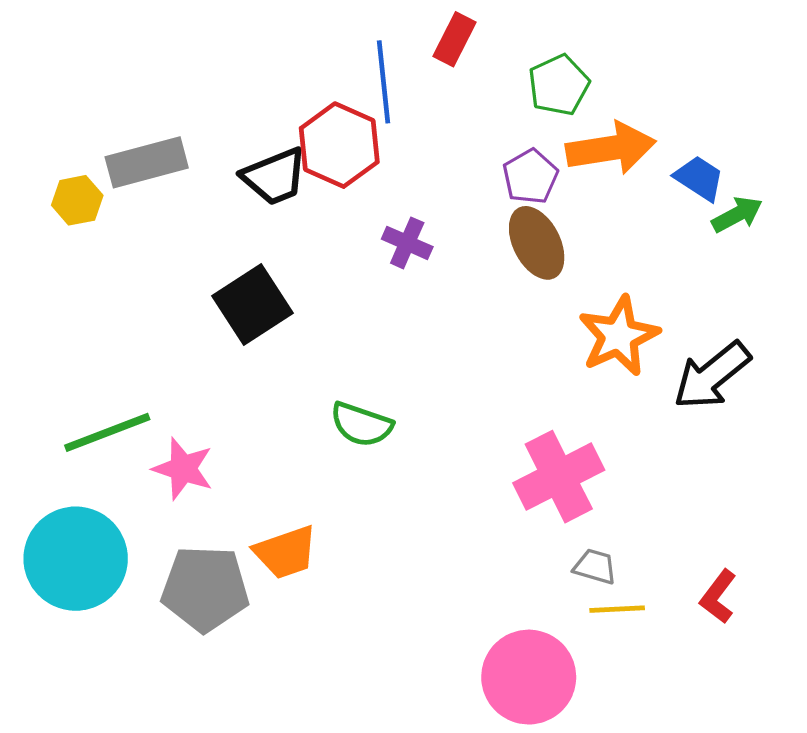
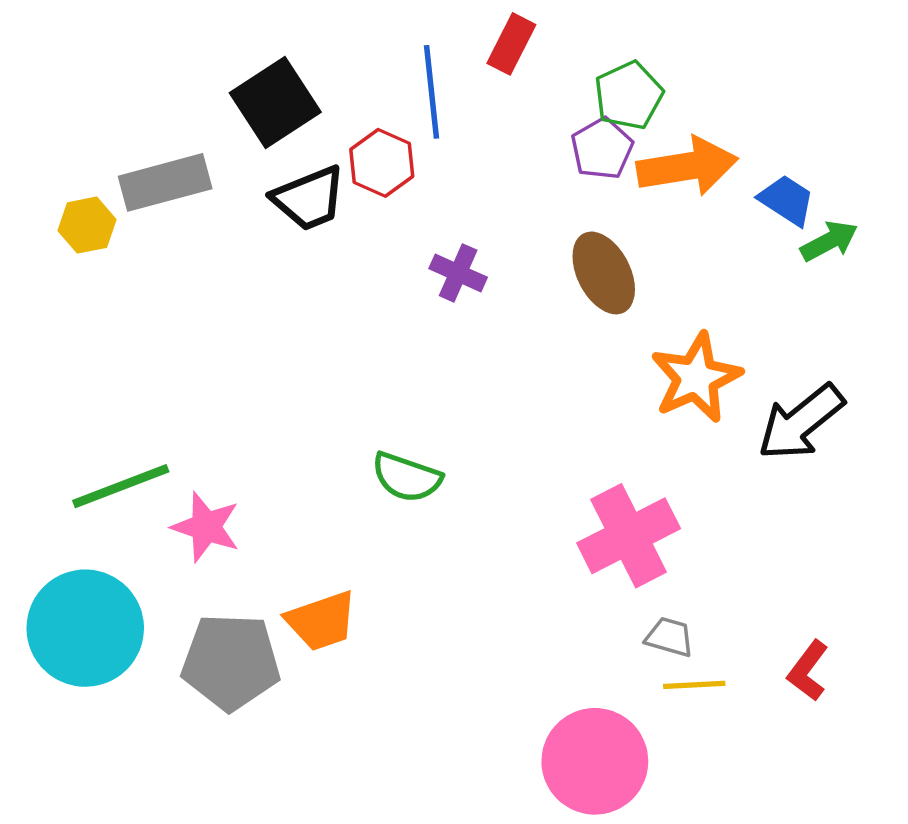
red hexagon: (339, 145) -> (382, 163), size x0.7
purple pentagon: (530, 177) -> (602, 149), moved
black square: (252, 304) -> (275, 103), moved

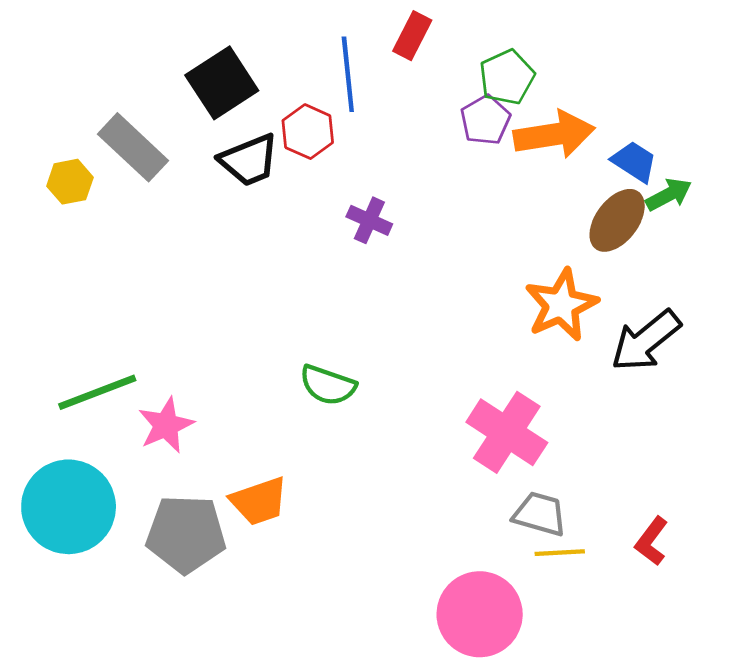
gray rectangle: (165, 182) -> (133, 147), turned 58
brown ellipse: (604, 273) -> (617, 220), moved, turned 64
pink star: (206, 527) -> (166, 425), turned 30
pink cross: (629, 536) -> (507, 432), turned -30
gray trapezoid: (669, 637) -> (540, 514), size x1.4

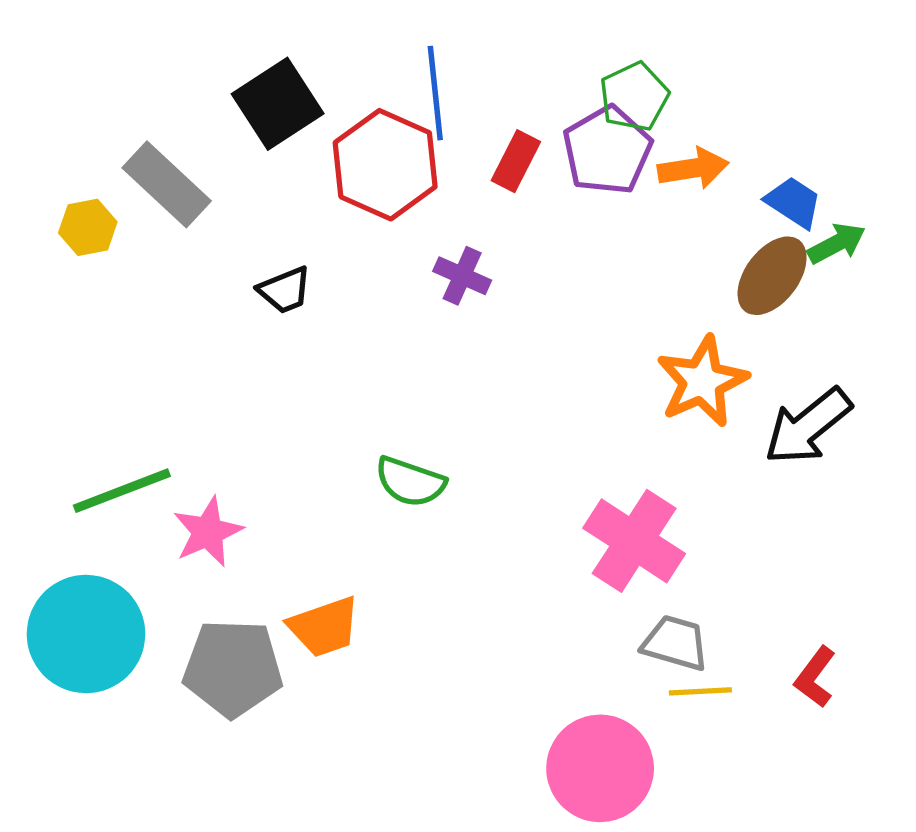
red rectangle: (412, 36) -> (516, 161), moved
purple pentagon: (485, 120) -> (607, 150), size x1.4
red hexagon: (308, 132) -> (385, 165), size x1.6
orange arrow: (554, 134) -> (693, 168), size x0.7
black trapezoid: (249, 160) -> (285, 290), moved, size x0.7

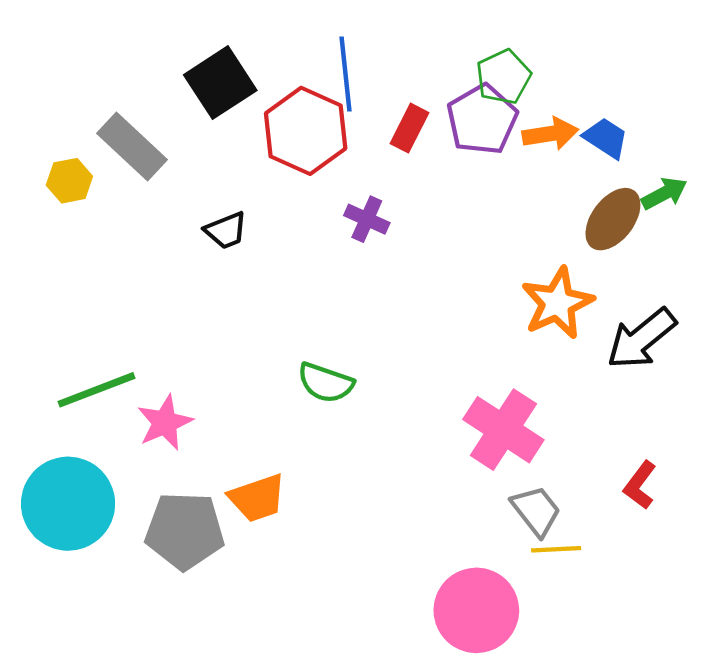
blue trapezoid: (794, 202) -> (606, 138), moved
gray trapezoid: (675, 643) -> (536, 511), turned 36
red L-shape: (815, 677) -> (640, 485), moved

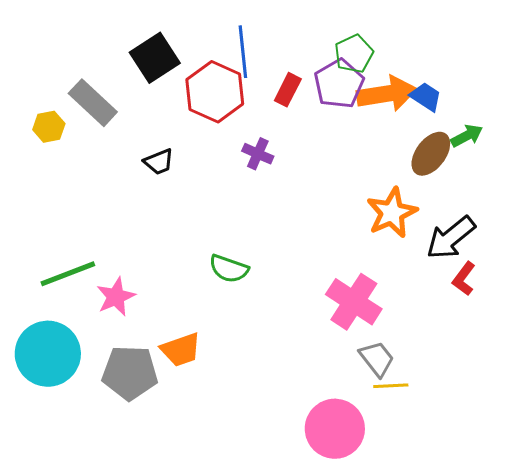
orange arrow: (550, 134) -> (387, 94), size x1.5
red L-shape: (640, 485) -> (464, 279), moved

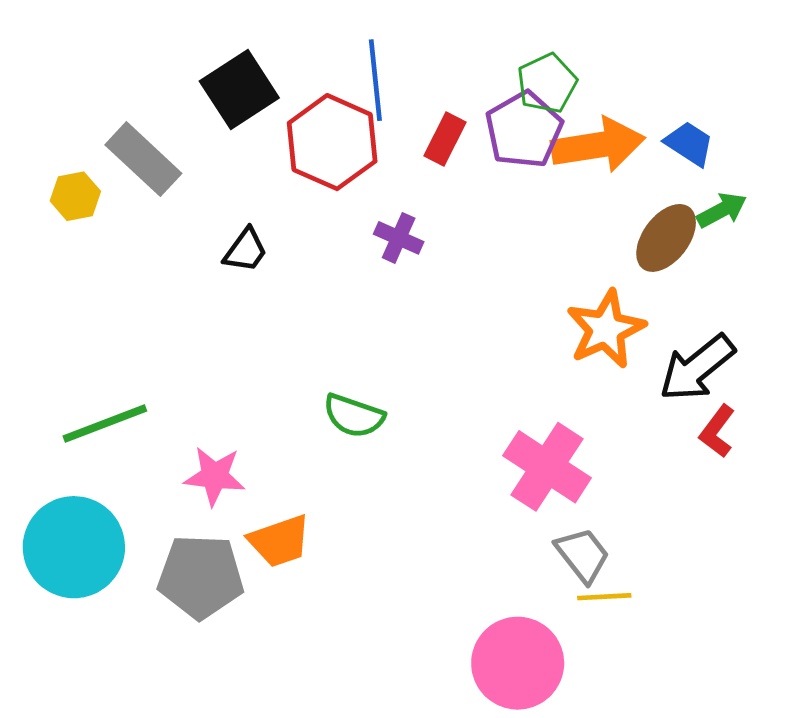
blue trapezoid: (426, 97) -> (689, 144), moved
black trapezoid: (159, 162) -> (246, 250), turned -32
pink star: (116, 297) -> (215, 476), moved, turned 30

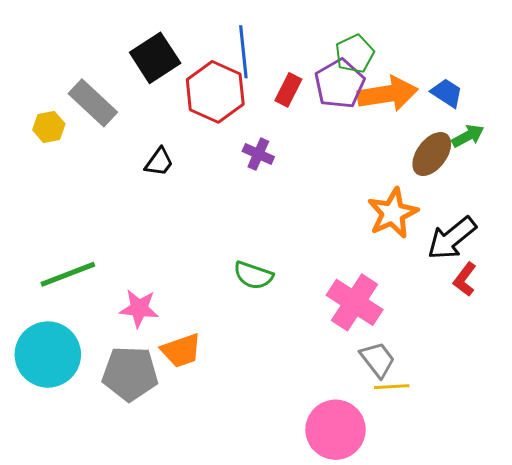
green semicircle: (354, 416) -> (253, 275), moved

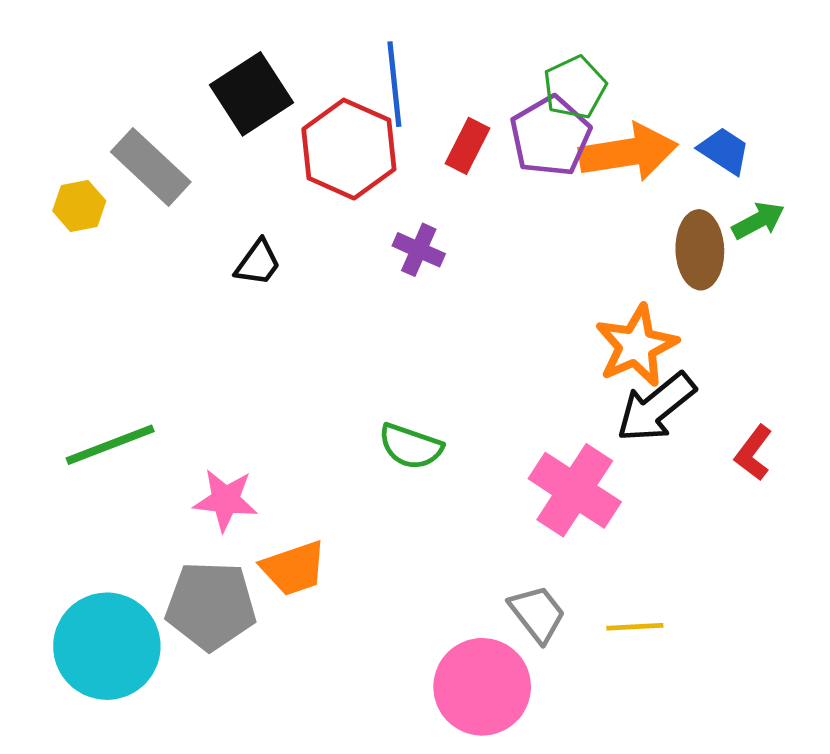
brown ellipse: (432, 154) -> (700, 250), turned -39
black arrow: (452, 238) -> (656, 407), moved
cyan circle: (48, 355) -> (107, 646), moved
gray trapezoid: (378, 360) -> (537, 614), moved
pink circle: (336, 430) -> (482, 687), moved

